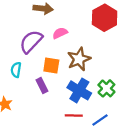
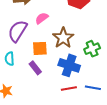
green cross: (106, 88) -> (92, 49), moved, turned 35
blue line: (100, 120) -> (93, 88), turned 56

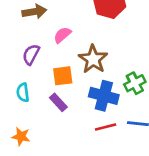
purple semicircle: (18, 31) -> (31, 54), size x0.7
green cross: (92, 49) -> (135, 83), moved

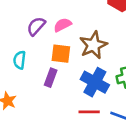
pink semicircle: (62, 35) -> (63, 25), moved
purple rectangle: (58, 102) -> (51, 78), turned 48

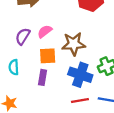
brown star: (93, 45) -> (74, 44), turned 30

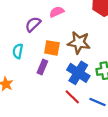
pink semicircle: (45, 31) -> (57, 12), moved
red line: (80, 101) -> (72, 97), turned 42

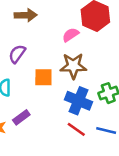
pink semicircle: (57, 12) -> (71, 35), moved
purple rectangle: (42, 67) -> (21, 117), moved, turned 40

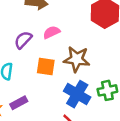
pink semicircle: (71, 35) -> (51, 32), moved

